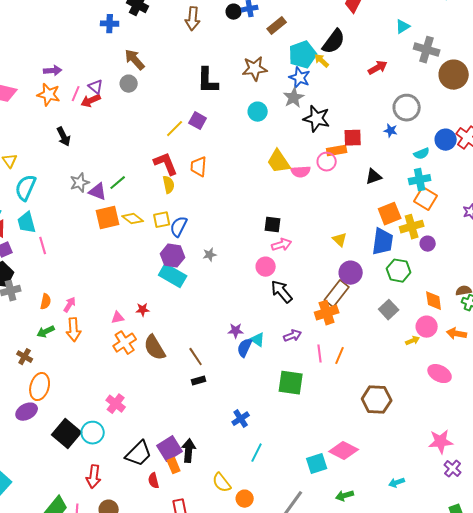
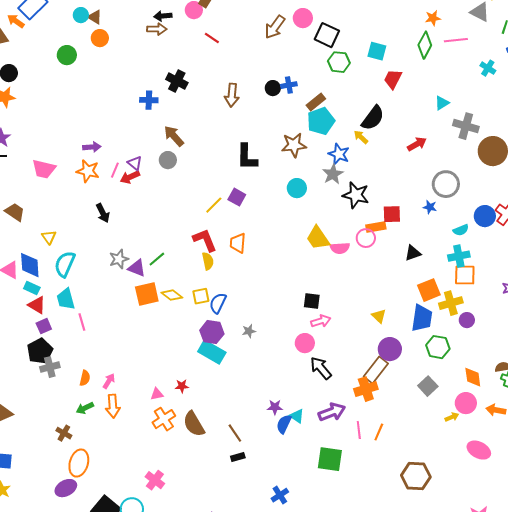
cyan pentagon: (303, 55) -> (321, 121), moved
orange square: (426, 199) -> (465, 275), turned -30
purple arrow: (293, 336) -> (332, 412), size x1.5

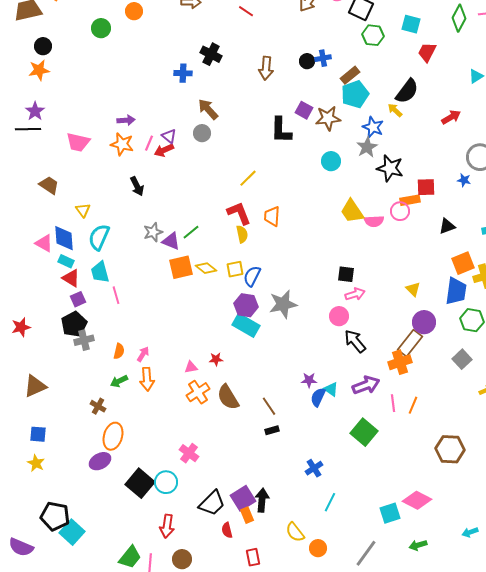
purple square: (237, 197) -> (304, 110), moved
gray star: (249, 331) -> (283, 304), size x2.0
green square: (330, 459) -> (364, 432), turned 32

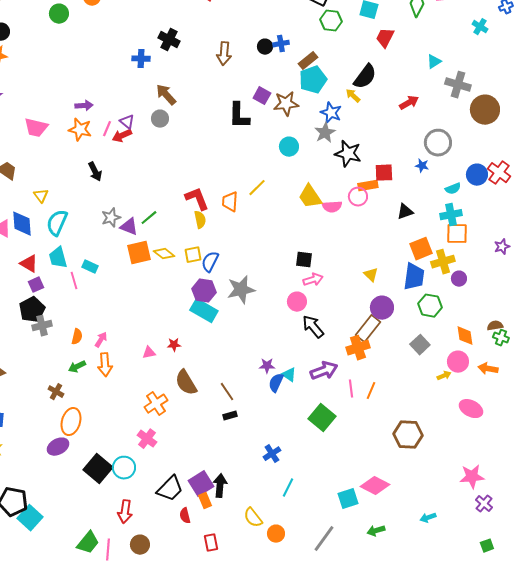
yellow line: (248, 178) -> (257, 188), moved
cyan rectangle: (66, 261) -> (90, 267), moved
orange cross: (198, 392) -> (156, 404), moved

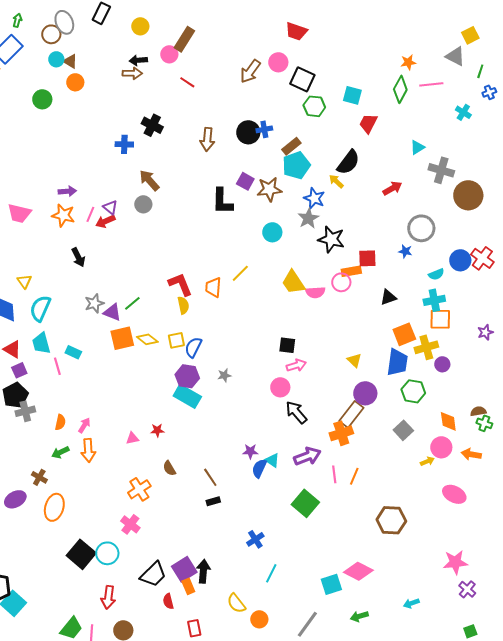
black circle: (265, 47) -> (248, 132), size x1.5
gray star: (241, 290) -> (224, 375), size x0.5
brown semicircle: (186, 383) -> (169, 468), size x0.6
purple ellipse: (58, 447) -> (15, 499), moved

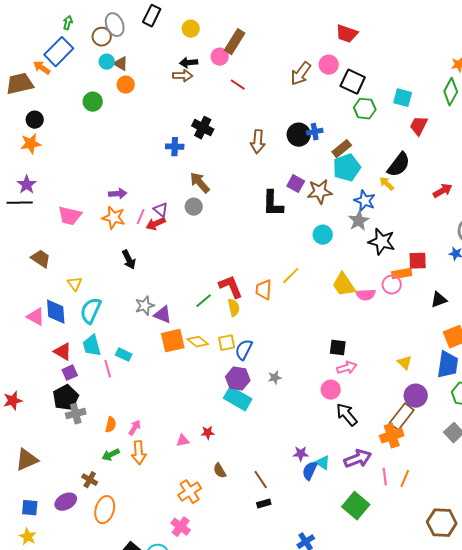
green line: (132, 303) -> (204, 301), moved

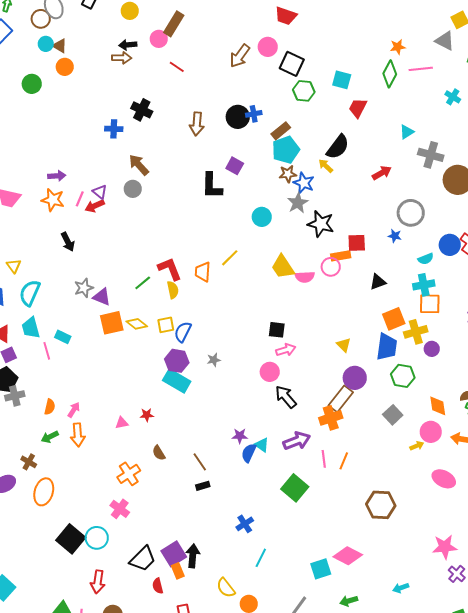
brown star: (320, 192) -> (288, 174), moved, size x0.7

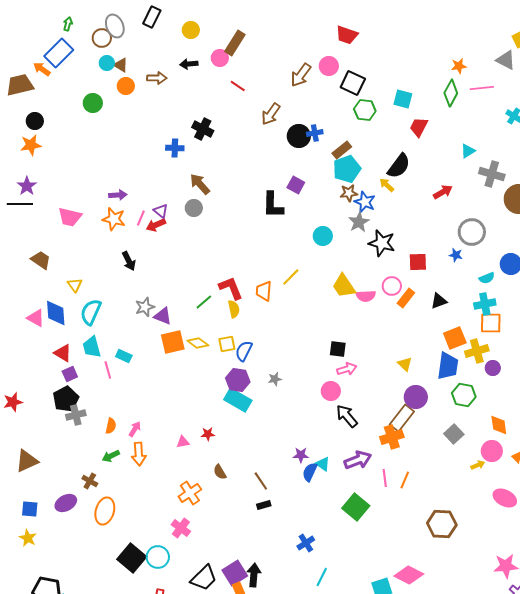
brown arrow: (122, 58) -> (157, 78), moved
brown arrow: (197, 124) -> (271, 114), moved, turned 30
orange rectangle: (341, 256) -> (406, 298), moved, turned -42

